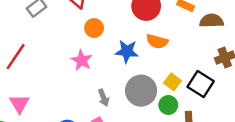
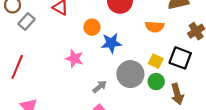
orange circle: (94, 28) -> (92, 27), moved
orange semicircle: (157, 41) -> (155, 27), moved
gray arrow: (104, 98) -> (100, 87), turned -96

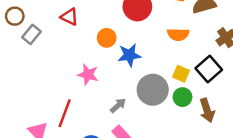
black square: (180, 58) -> (209, 69), turned 30
red line: (17, 67) -> (65, 113), moved

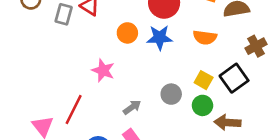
gray rectangle: (32, 34) -> (64, 14), moved, turned -30
blue star: (129, 55) -> (160, 38), moved
gray circle: (153, 90) -> (171, 94), size x0.6
brown arrow: (207, 110) -> (228, 122), turned 105

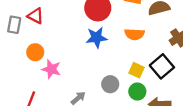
orange circle: (127, 33) -> (35, 52), moved

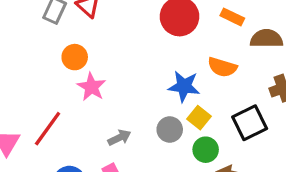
blue star: (96, 38) -> (184, 86), moved
yellow square: (136, 70) -> (199, 118), moved

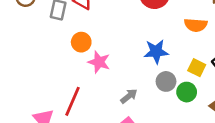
blue star: (184, 86) -> (156, 52), moved
yellow square: (199, 118) -> (197, 68), moved
green circle: (206, 150) -> (187, 92), moved

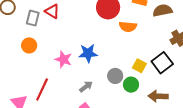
orange semicircle: (196, 25) -> (128, 27), moved
orange circle: (81, 42) -> (29, 45), moved
blue star: (156, 52) -> (88, 53), moved

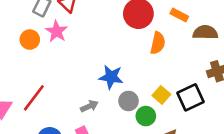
orange semicircle: (128, 27) -> (158, 43), turned -96
blue star: (88, 53) -> (111, 77), moved
pink star: (63, 59) -> (57, 31), moved

